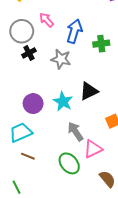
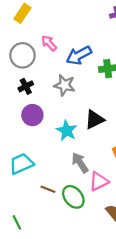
blue arrow: (74, 31) -> (79, 55), turned -135
black cross: (29, 53) -> (26, 86), moved
purple circle: (33, 104) -> (32, 115), moved
brown line: (28, 156) -> (48, 189), moved

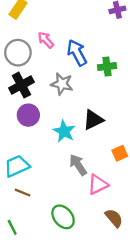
blue arrow: (79, 55) -> (77, 53), turned 90
black cross: (26, 86) -> (21, 85), size x1.5
brown line: (48, 189) -> (23, 193), moved
green ellipse: (73, 197) -> (63, 217), moved

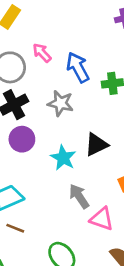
pink triangle: (98, 184) -> (102, 219), turned 45

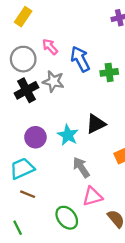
gray star: (60, 103) -> (53, 81), moved
purple circle: (22, 139) -> (35, 137), moved
pink triangle: (102, 219) -> (92, 196), moved, turned -35

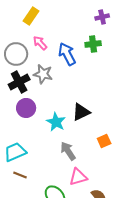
yellow rectangle: (23, 17) -> (31, 16), moved
green cross: (109, 72) -> (93, 44), moved
purple circle: (35, 137) -> (26, 108), moved

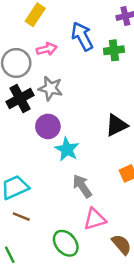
pink arrow: (40, 43) -> (47, 49), turned 119
blue arrow: (67, 54) -> (82, 36), moved
purple circle: (26, 108) -> (48, 126), moved
black triangle: (81, 112) -> (116, 125), moved

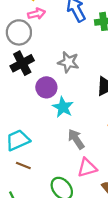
pink arrow: (47, 49) -> (36, 14), moved
gray star: (50, 88) -> (68, 62), moved

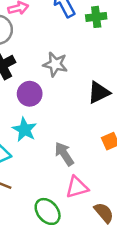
cyan star: (63, 107) -> (25, 130), moved

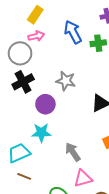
cyan star: (25, 130) -> (41, 133), turned -30

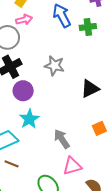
purple circle: (45, 104) -> (23, 91), moved
cyan star: (41, 133) -> (29, 119), turned -30

